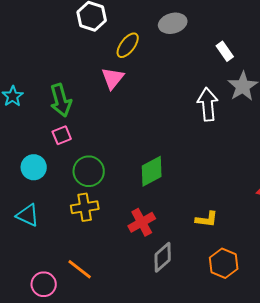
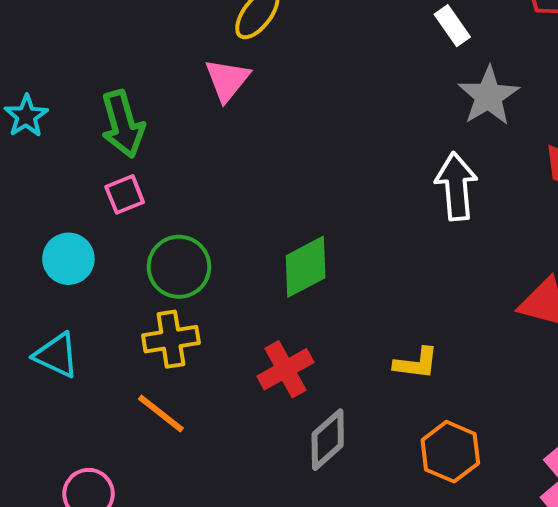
white arrow: (208, 104) -> (456, 186), moved
orange line: (80, 269) -> (161, 413), moved

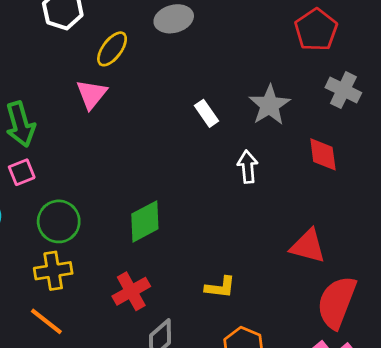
white rectangle: (452, 26) -> (207, 113), moved
white arrow: (456, 186) -> (248, 167), size x0.7

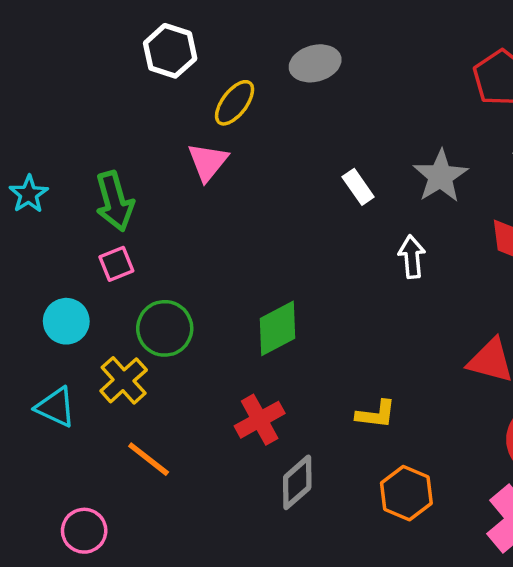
yellow cross: (53, 271) -> (124, 380), moved, turned -33

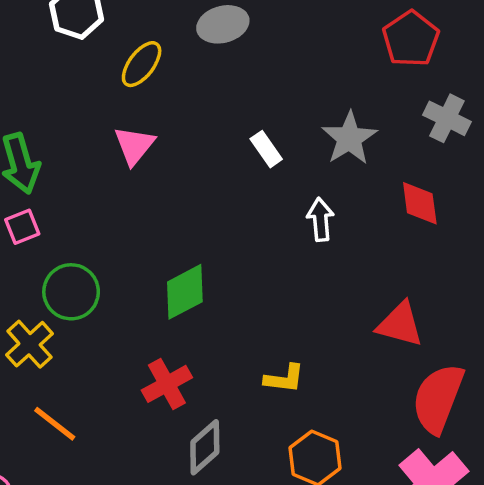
pink triangle: (208, 162) -> (134, 145), moved

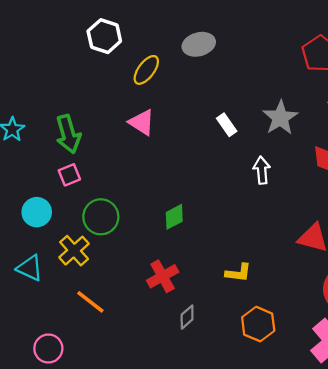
pink triangle: (134, 145) -> (142, 122), turned -36
green diamond: (185, 292) -> (174, 217), size x0.7
gray diamond: (205, 447) -> (187, 317), size x0.7

